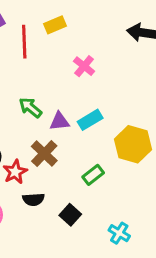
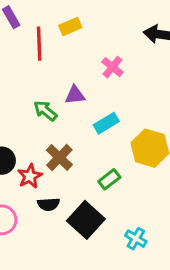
pink cross: (84, 66) -> (112, 67), moved
purple triangle: (60, 121) -> (75, 95), moved
black square: (70, 215) -> (86, 220), size x1.6

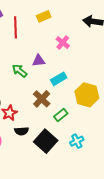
yellow rectangle: (70, 27) -> (44, 16), moved
brown cross: (59, 157) -> (42, 99), moved
cyan cross: (136, 239) -> (77, 141), moved, turned 32

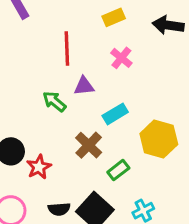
yellow rectangle: (44, 16) -> (114, 17), moved
red line: (15, 27) -> (67, 49), moved
black semicircle: (22, 131) -> (59, 209), moved

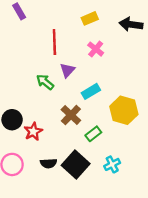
purple triangle: (84, 86) -> (67, 70), turned -42

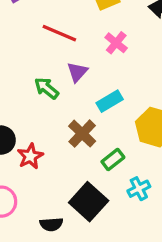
red line: (54, 42) -> (59, 33), turned -65
black semicircle: (49, 163) -> (51, 224), moved
cyan cross: (112, 164) -> (139, 189), moved

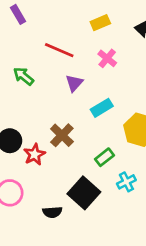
green arrow: (46, 88) -> (23, 76), moved
brown cross: (82, 134) -> (62, 135), moved

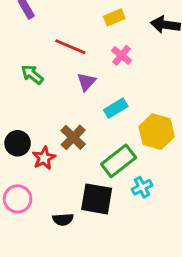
green rectangle: (104, 157) -> (119, 161), size x1.6
black square: (84, 193) -> (97, 199), turned -32

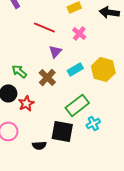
green arrow: (32, 74) -> (19, 71), moved
yellow hexagon: (157, 132) -> (103, 69), moved
brown cross: (73, 137) -> (47, 77), moved

